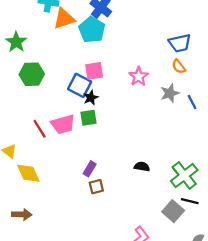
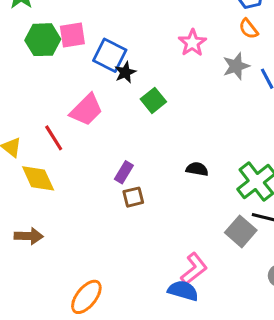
pink square: (94, 71) -> (72, 35), moved
green square: (89, 118) -> (153, 100), moved, turned -30
pink trapezoid: (63, 124) -> (86, 110), turned -30
red line: (40, 129) -> (54, 138), moved

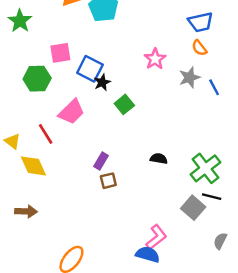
green hexagon: (43, 40) -> (37, 79), moved

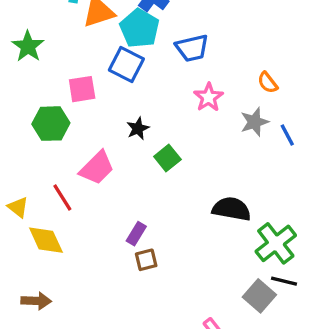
blue trapezoid: (201, 22) -> (192, 48), moved
blue square: (90, 69) -> (126, 64), moved
black semicircle: (159, 159) -> (231, 209), moved, size x1.6

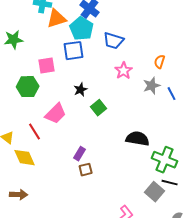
green star: (28, 46) -> (14, 40), turned 30
blue trapezoid: (192, 48) -> (114, 41), turned 30
blue square: (126, 64) -> (74, 51), turned -35
orange semicircle: (268, 83) -> (160, 62), turned 56
green cross: (276, 243) -> (165, 160), turned -30

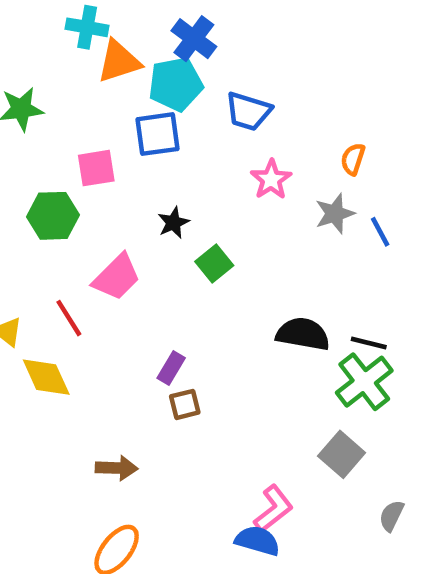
cyan pentagon: (82, 29) -> (176, 84), turned 30
green cross: (165, 160) -> (364, 382), turned 30
black line: (170, 183) -> (369, 343), moved
brown arrow: (19, 195) -> (117, 468), moved

